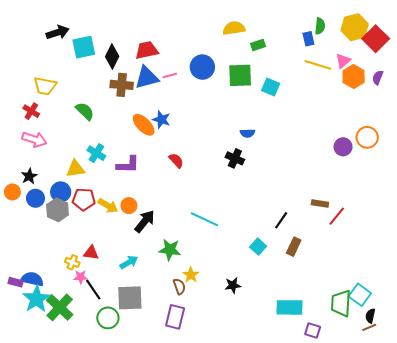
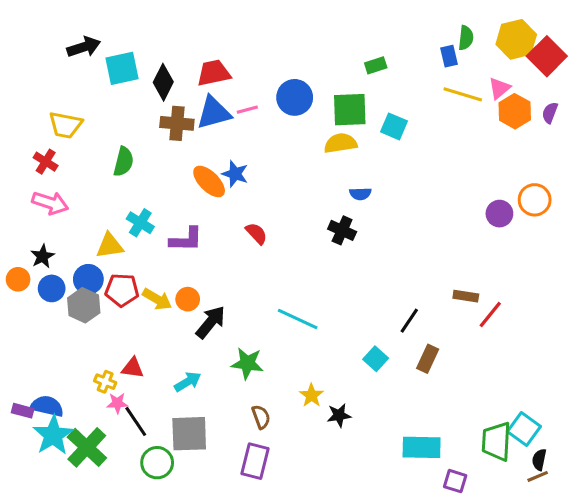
yellow semicircle: (234, 28) -> (341, 143), moved
green semicircle: (85, 111) -> (123, 162), turned 60
yellow star: (191, 275) -> (311, 395), moved

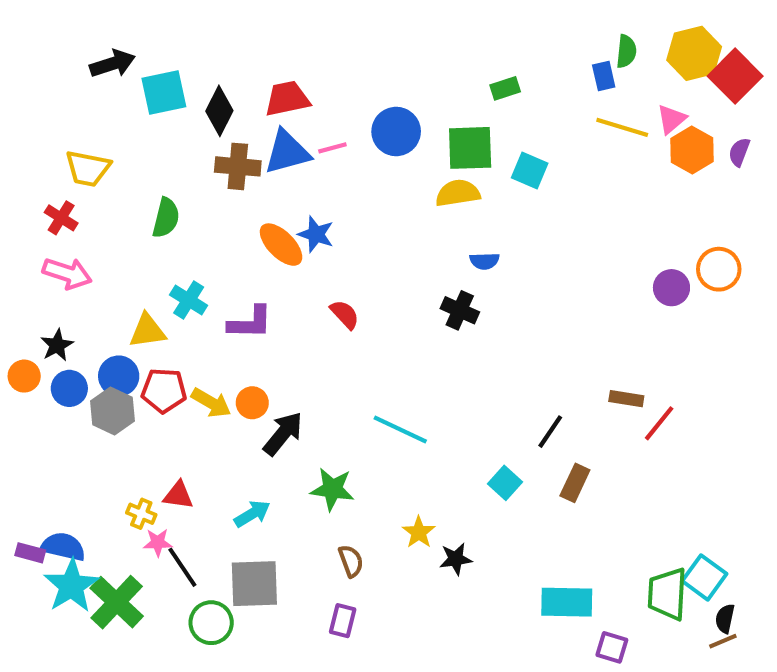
purple rectangle: (255, 461) -> (343, 621), size x0.7

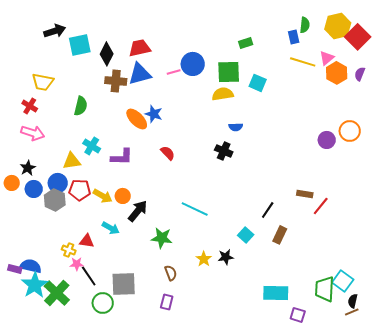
pink line: (332, 148) -> (174, 72), moved
cyan arrow: (252, 514) -> (111, 228), moved, turned 60
black star: (456, 559) -> (226, 257), moved

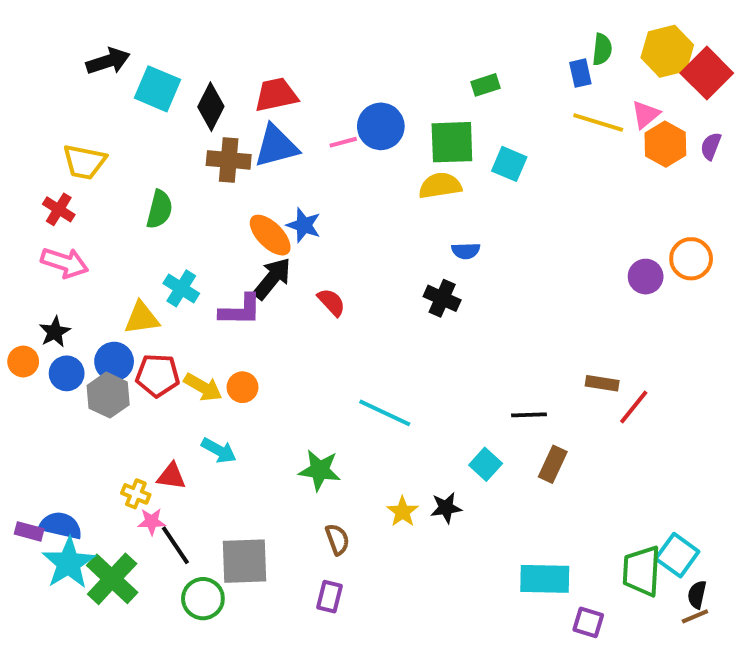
cyan square: (80, 45) -> (158, 89), turned 35
black line: (268, 210) -> (529, 415), turned 54
black arrow: (138, 211) -> (272, 279), moved

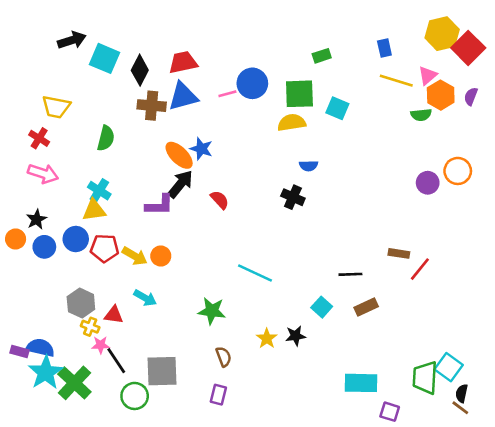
green semicircle: (602, 49) -> (421, 115), moved, turned 78
cyan cross: (181, 288) -> (99, 191), moved
gray hexagon: (108, 395) -> (81, 303), moved
brown rectangle: (553, 464) -> (366, 307), turned 40
brown line: (695, 616) -> (460, 408), turned 60

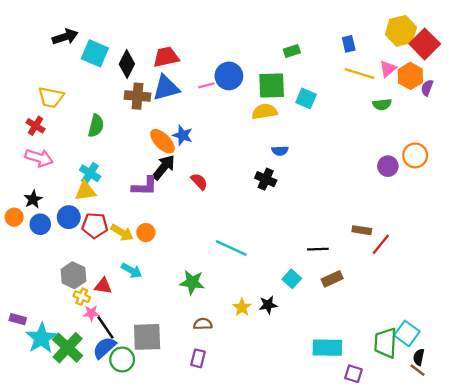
orange hexagon: (441, 95) -> (410, 76), moved
blue semicircle: (40, 348) -> (104, 348), moved, turned -55
brown semicircle: (224, 357) -> (203, 324), turned -72

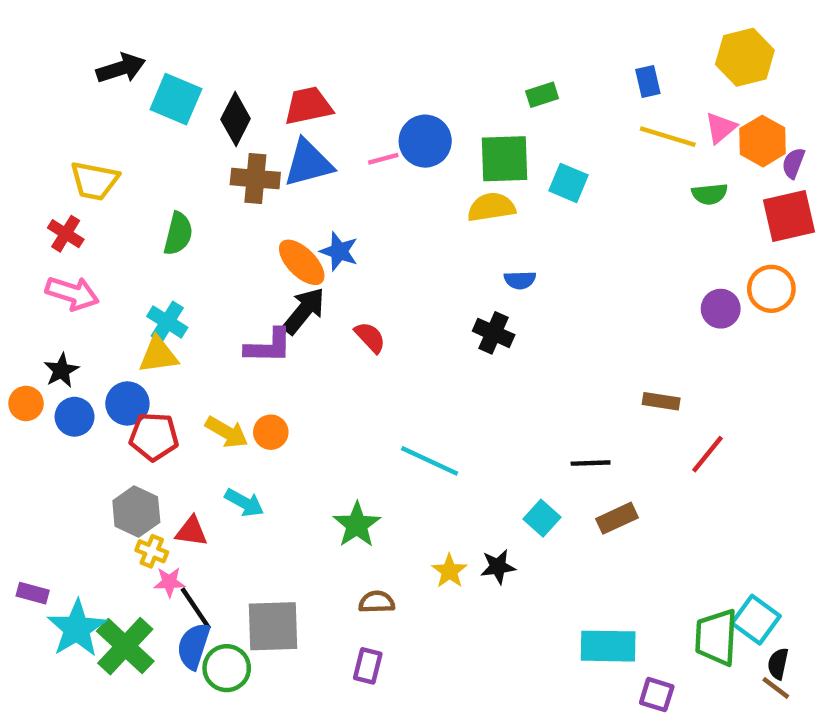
red square: (425, 44) -> (789, 216), moved, turned 32
red pentagon: (95, 225) -> (154, 437), moved
brown rectangle: (362, 230) -> (661, 401), moved
green star: (192, 282) -> (357, 525), turned 30
blue semicircle: (104, 348) -> (194, 646), turned -30

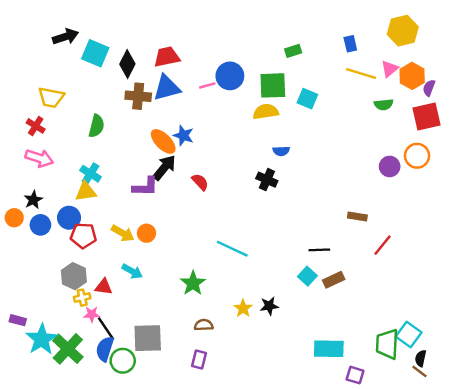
cyan square: (542, 518) -> (307, 276), moved
yellow cross: (152, 551) -> (82, 298), turned -35

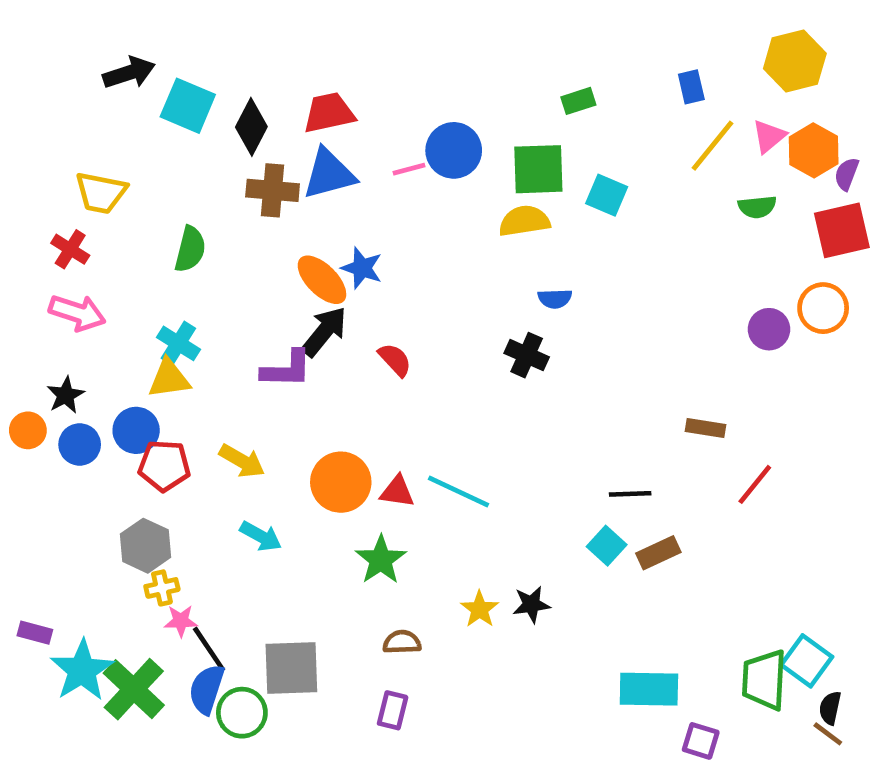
yellow line: (361, 74) -> (713, 146), turned -68
orange circle: (146, 233) -> (341, 482), moved, size x1.6
red triangle: (104, 287) -> (397, 492), moved

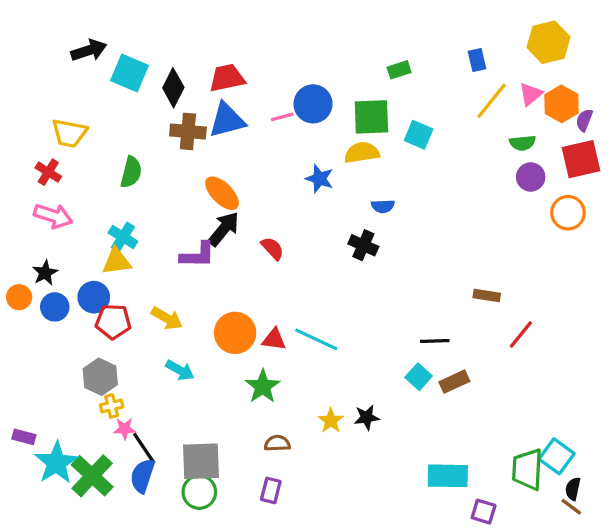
blue star: (362, 268) -> (320, 179), moved
purple circle: (769, 329) -> (531, 177), moved
green circle: (242, 713) -> (199, 492), moved

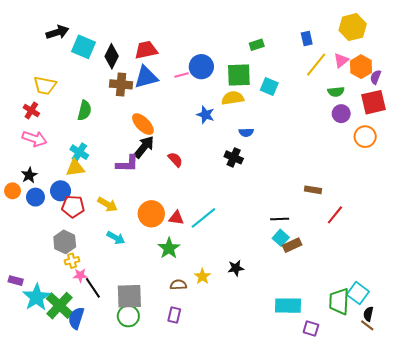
cyan line: (316, 339) -> (203, 218), turned -64
cyan square: (419, 377) -> (281, 238), moved
yellow star: (331, 421) -> (202, 276), moved
blue semicircle: (142, 476) -> (76, 318), moved

